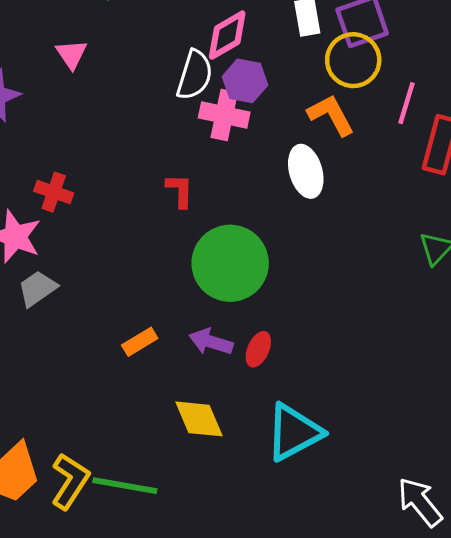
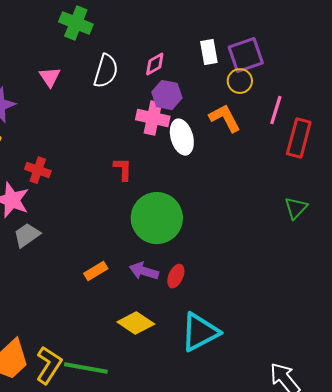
pink diamond: (227, 35) -> (155, 64), size x0.7
yellow circle: (353, 60) -> (240, 81), size x0.7
white semicircle: (195, 75) -> (106, 71), moved
white ellipse: (306, 171) -> (182, 137), moved
yellow diamond: (199, 419) -> (136, 323), turned -33

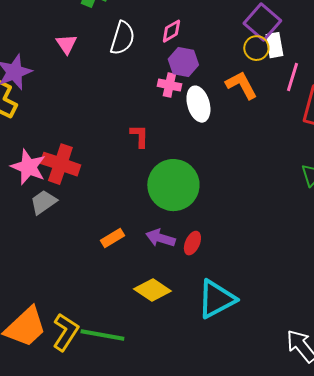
white rectangle: (209, 52) -> (274, 45), moved
purple square: (246, 55) -> (262, 22), turned -30
pink cross: (153, 118) -> (169, 85), size x0.7
red cross: (38, 170) -> (60, 164), moved, size x1.5

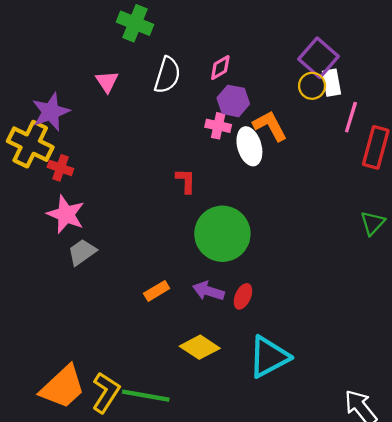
orange L-shape: (241, 85) -> (270, 126), moved
red cross: (60, 164) -> (60, 168), moved, size x0.6

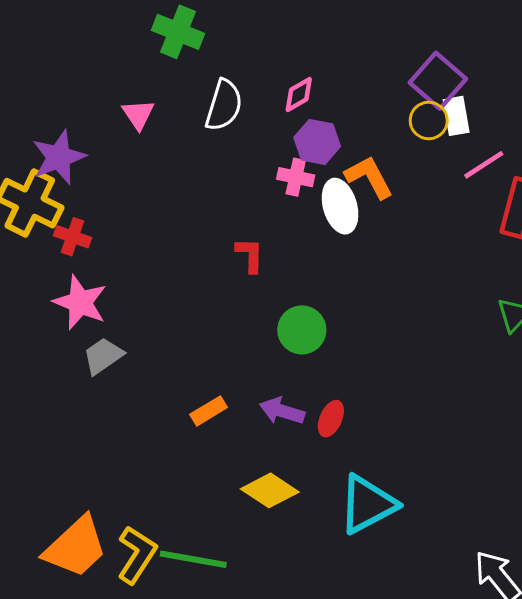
pink line: (351, 117) -> (484, 165), turned 40
green circle: (222, 234) -> (302, 330), size x0.6

